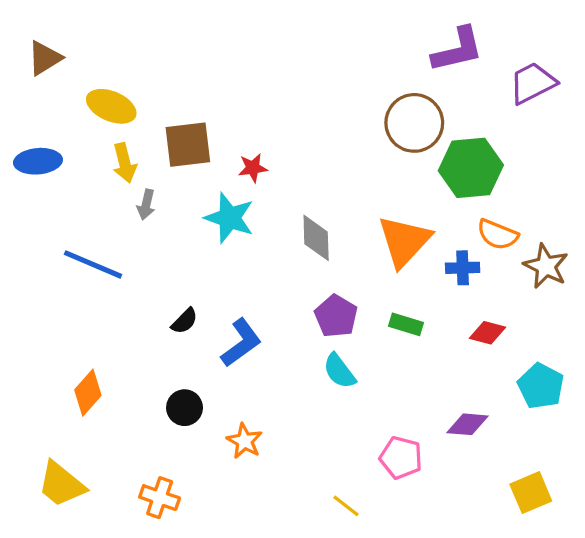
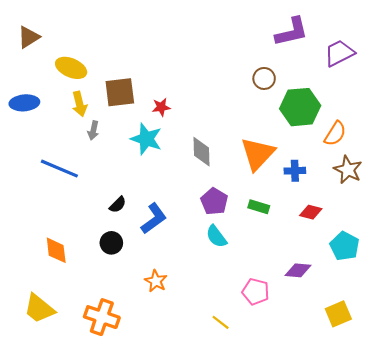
brown circle: (414, 123) -> (264, 78), size x0.6
orange semicircle: (498, 235) -> (335, 134), moved, turned -80
orange diamond: (88, 393) -> (56, 250), turned -48
black circle: (185, 408) -> (111, 243), moved
orange cross: (160, 498) -> (102, 317), size x1.4

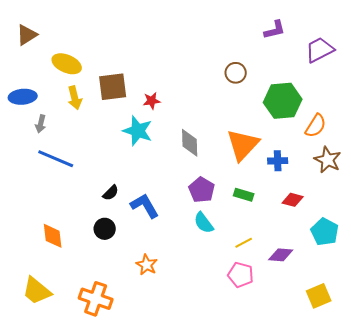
purple L-shape: (292, 32) -> (275, 30), size x0.7
brown circle: (264, 78) -> (236, 73), moved
gray arrow: (93, 130) -> (41, 124), moved
blue L-shape: (154, 218) -> (145, 206), turned -84
yellow line: (221, 322) -> (244, 243), moved, turned -66

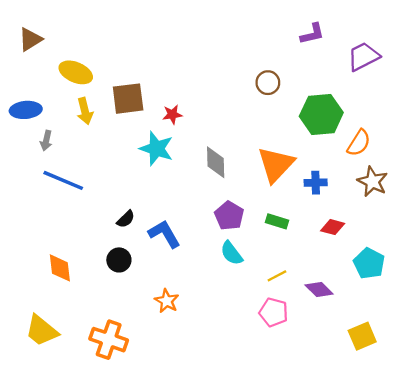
purple diamond: (281, 255) -> (319, 290), turned 40

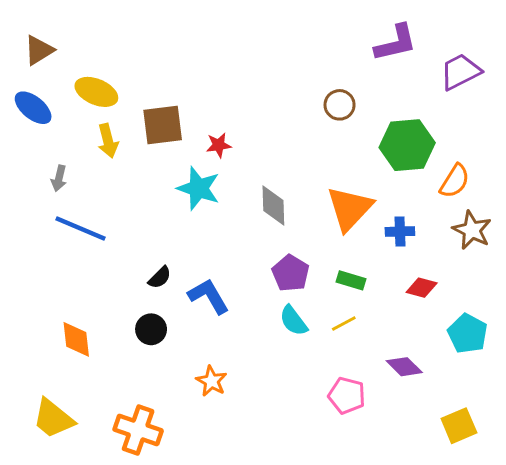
purple L-shape: (312, 34) -> (396, 43), size x1.4
blue ellipse: (26, 110) -> (33, 108), moved, turned 44
yellow line: (277, 276) -> (344, 324), moved

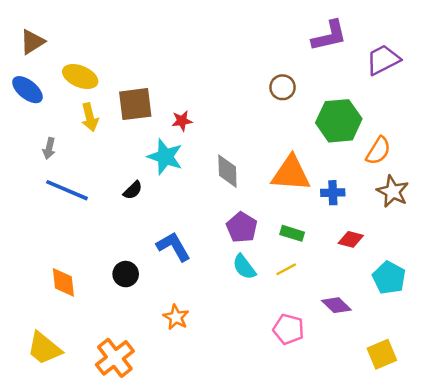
orange triangle: (350, 208) -> (291, 173), turned 51
black semicircle: (160, 278) -> (133, 190), moved
orange cross: (138, 430) -> (115, 358), turned 33

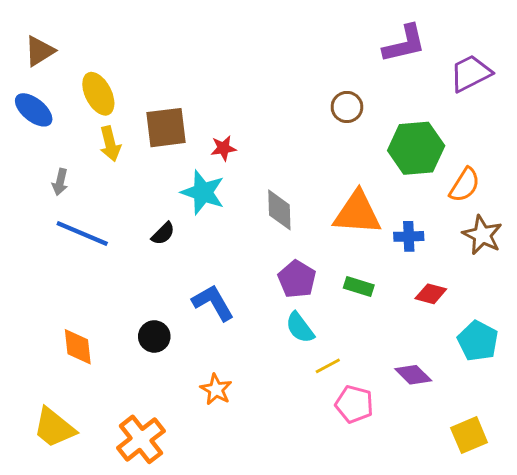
yellow ellipse: (80, 76) -> (98, 94), turned 40
yellow line: (286, 269) -> (328, 366), moved

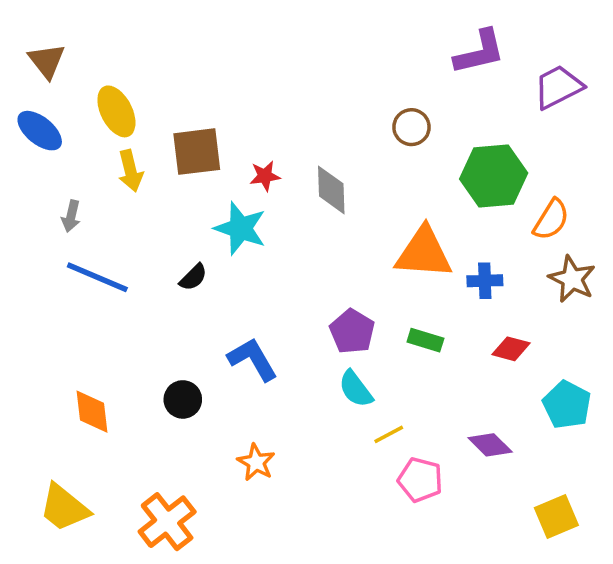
brown triangle: (40, 51) -> (47, 61), turned -36
gray diamond: (279, 210) -> (331, 190), moved

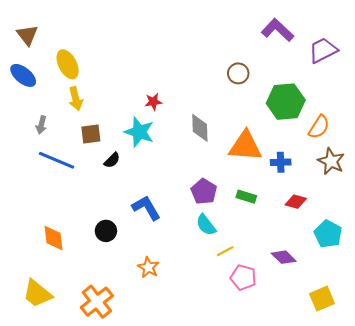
purple L-shape: (480, 52) -> (278, 30), turned -124
brown square: (197, 152) -> (91, 134), moved, size x0.7
gray diamond: (331, 190) -> (200, 128), moved

